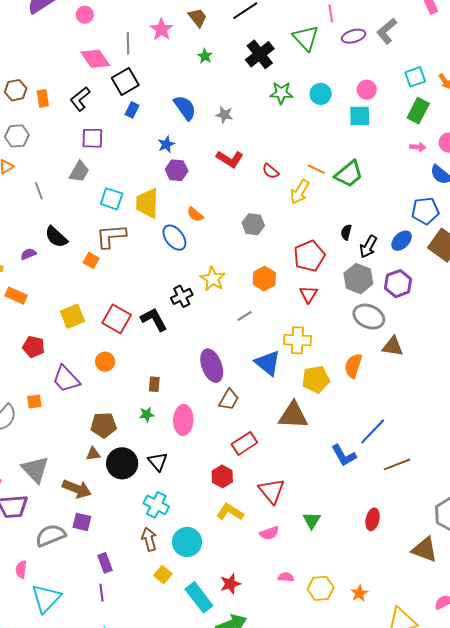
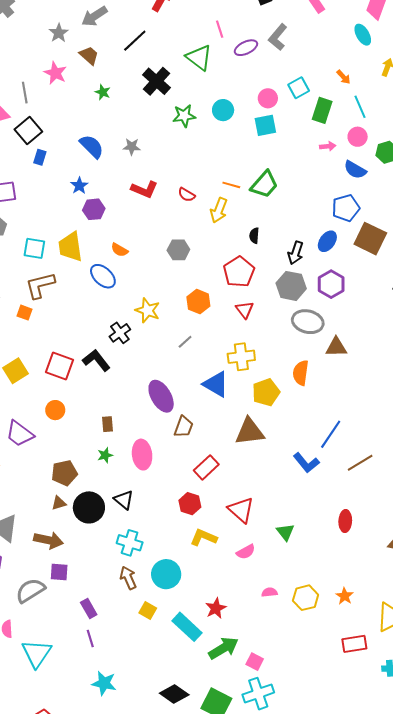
cyan square: (415, 77) -> (299, 88), moved
black semicircle: (346, 232) -> (254, 236), moved

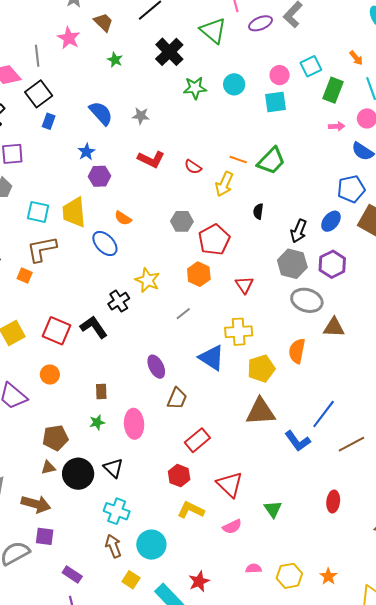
red pentagon: (239, 272) -> (214, 240), moved
purple ellipse: (161, 396) -> (156, 367), size x0.7
brown triangle: (250, 432) -> (261, 412), moved
purple rectangle: (89, 608) -> (72, 575), turned -30

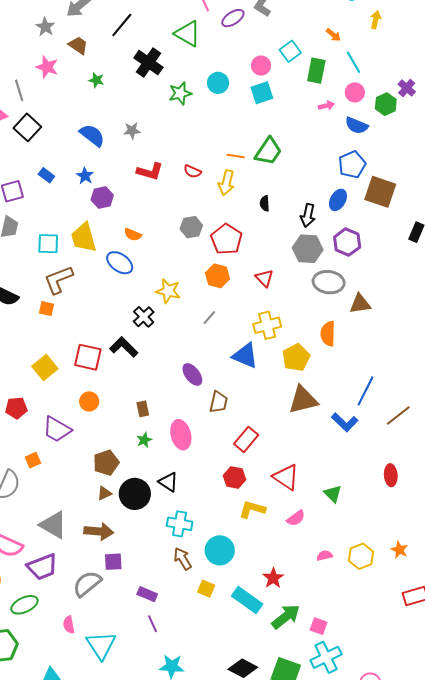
blue rectangle: (49, 121) -> (46, 175), moved, turned -63

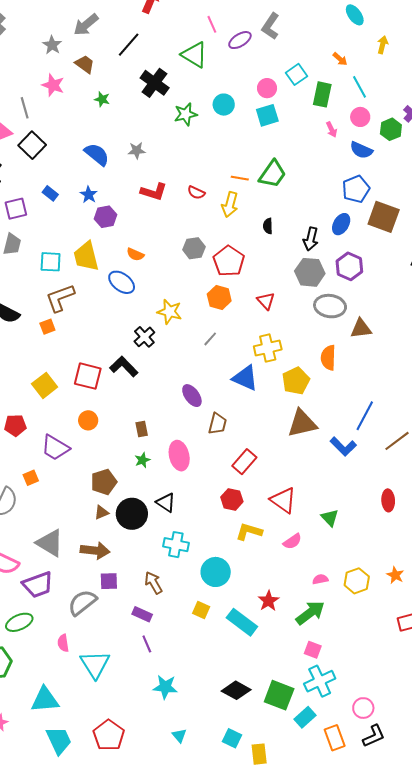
pink arrow: (326, 106) -> (332, 130), turned 77
orange square: (46, 309) -> (47, 327), turned -35
brown arrow: (183, 559) -> (153, 583), moved
green arrow: (286, 617) -> (310, 613), moved

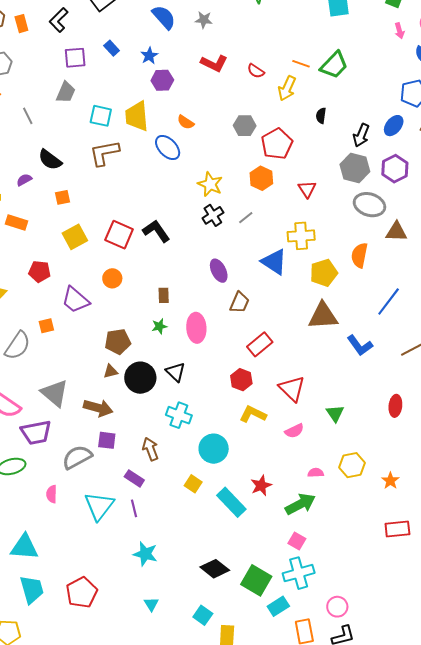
orange square: (47, 327) -> (63, 197), moved
black cross: (144, 337) -> (213, 215), moved
blue line: (365, 416) -> (389, 301), moved
yellow hexagon: (357, 581) -> (352, 465), moved
cyan triangle: (95, 664) -> (99, 506), moved

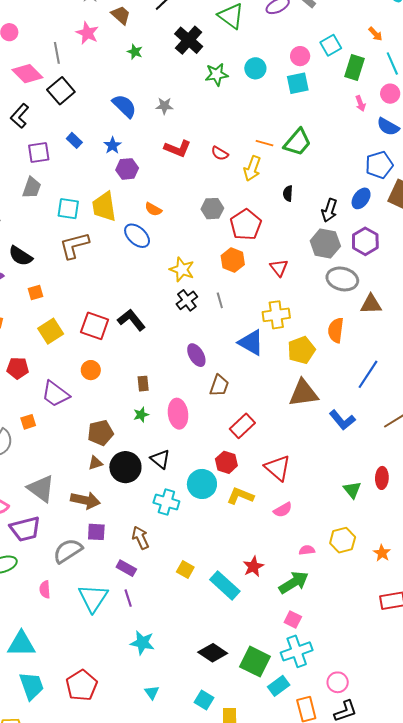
gray line: (246, 218) -> (220, 300), turned -63
green triangle: (335, 413) -> (352, 490), moved
cyan circle: (214, 449) -> (202, 484), moved

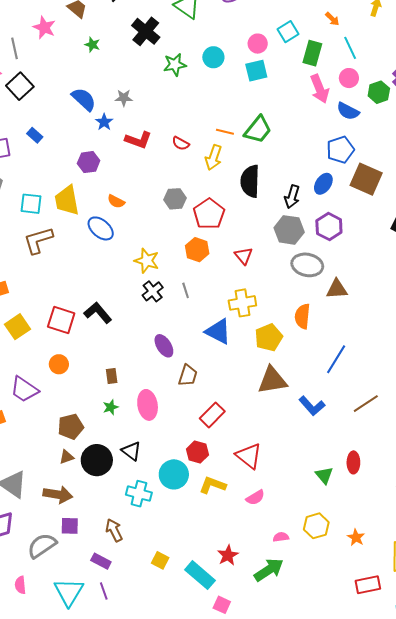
pink arrow: (360, 103) -> (320, 89), size x1.8
blue star: (112, 145) -> (104, 122), moved
black semicircle: (288, 193) -> (250, 181), size x2.0
pink square: (293, 620) -> (222, 605), moved

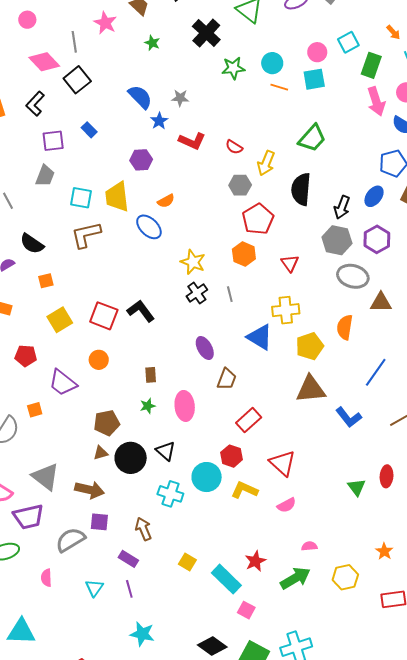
orange line: (225, 132) -> (279, 87), moved
gray hexagon: (175, 199) -> (240, 185), moved
orange semicircle: (116, 201) -> (166, 201), turned -60
yellow hexagon: (316, 526) -> (345, 577), moved
cyan triangle: (69, 592) -> (94, 588), size x0.6

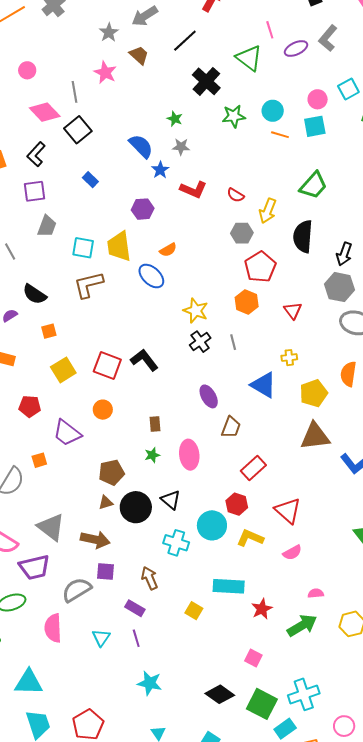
green star: (152, 43) -> (175, 119), moved
purple square: (53, 141) -> (34, 191), moved
yellow cross: (286, 310) -> (289, 358), size x0.6
pink semicircle: (46, 578) -> (53, 628), size x1.6
cyan rectangle: (226, 579) -> (229, 586), moved, turned -40

